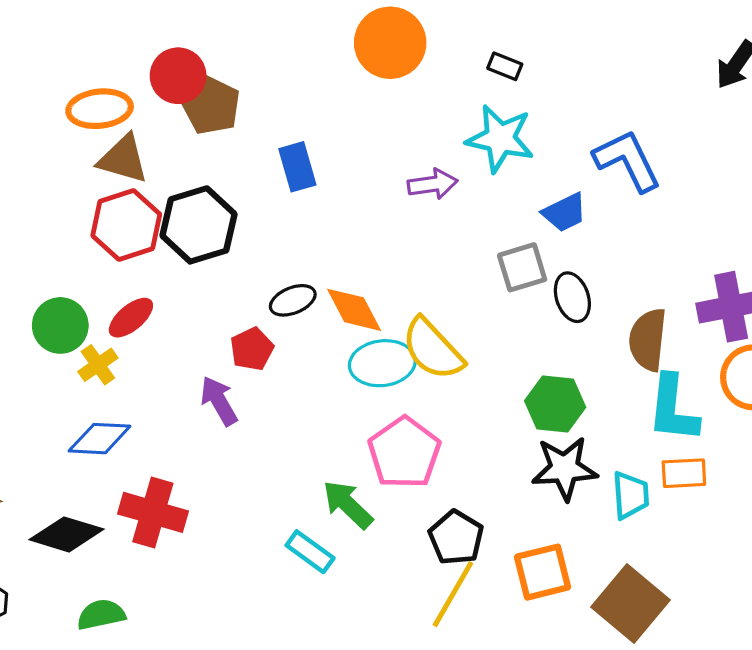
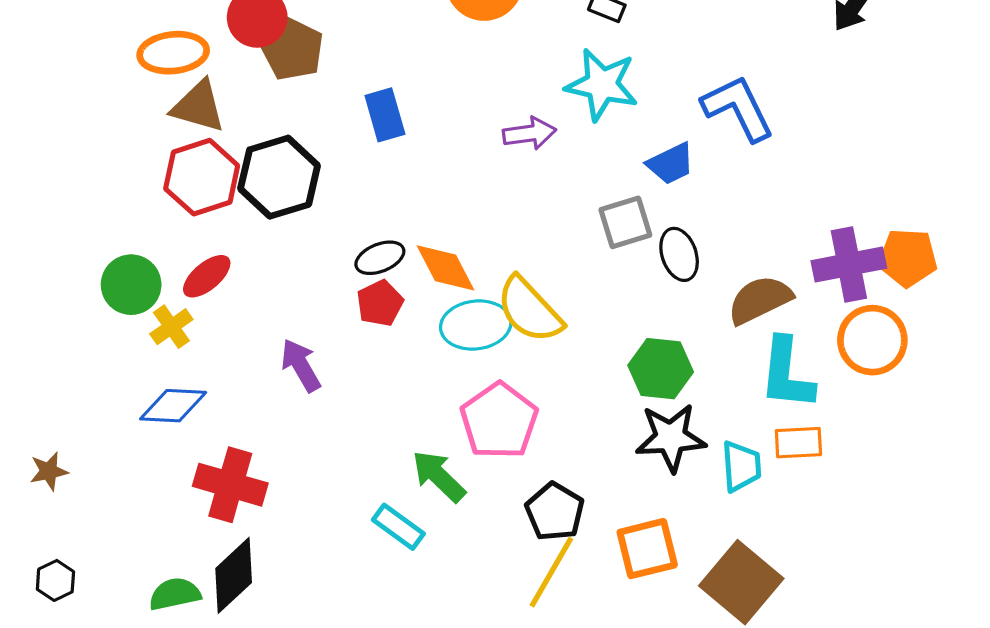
brown semicircle: (648, 340) -> (760, 300), turned 58
red pentagon: (252, 349) -> (380, 303), moved
black diamond: (67, 534) -> (234, 575), moved, turned -60

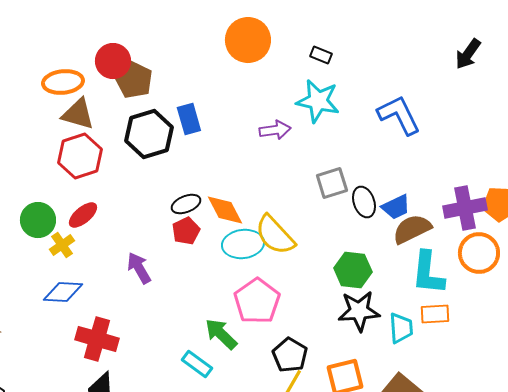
blue trapezoid: (671, 164) -> (396, 207), moved
black hexagon: (279, 177) -> (149, 134), moved

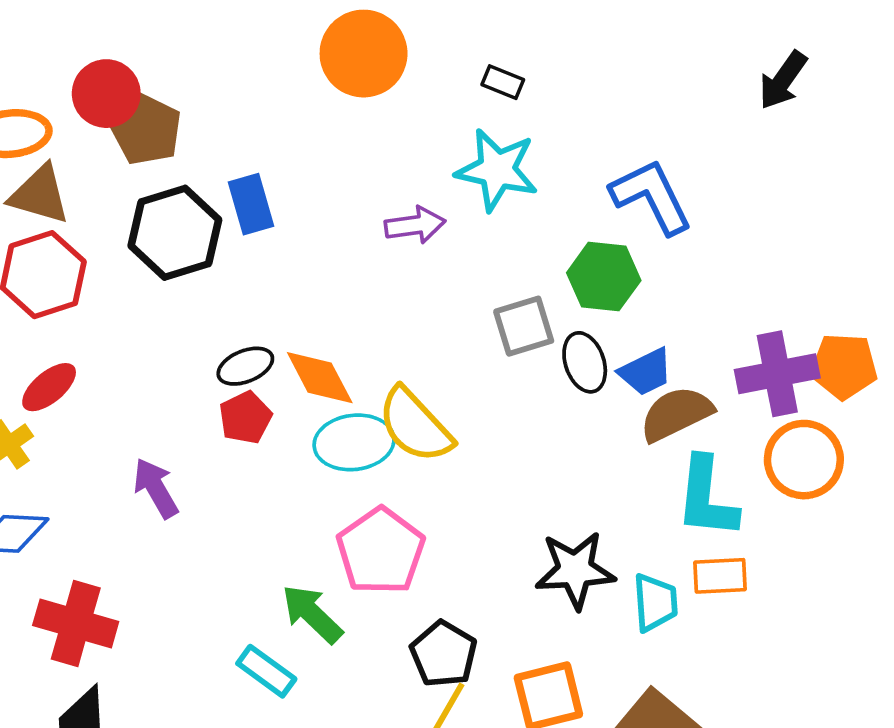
green hexagon: (353, 270) -> (604, 277), moved

